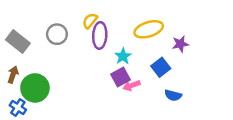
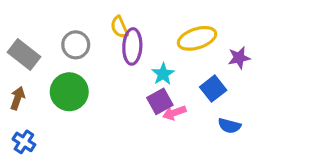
yellow semicircle: (90, 21) -> (119, 27), turned -63
green circle: (35, 88) -> (69, 92), moved

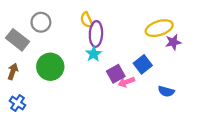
yellow ellipse: (197, 38) -> (159, 28), moved
gray circle: (76, 45) -> (41, 22), moved
cyan star: (163, 74) -> (94, 54), moved
blue square: (213, 89) -> (143, 64), moved

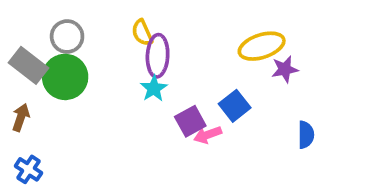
green circle: (50, 67) -> (65, 77), moved
blue semicircle: (166, 91) -> (306, 135), moved, turned -105

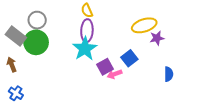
yellow semicircle: (142, 33) -> (87, 11), moved
cyan star: (154, 89) -> (85, 49), size x1.6
brown arrow: (21, 117) -> (12, 65), turned -40

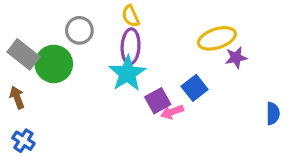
gray circle: (37, 20) -> (79, 30), moved
blue semicircle: (169, 74) -> (273, 113), moved

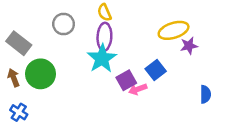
green circle: (54, 64) -> (41, 74), moved
blue semicircle: (273, 113) -> (205, 94), moved

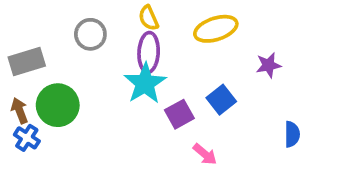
yellow ellipse: (174, 30) -> (216, 29), moved
gray rectangle: (19, 43) -> (27, 62), turned -55
pink arrow: (138, 89) -> (205, 154), moved, turned -120
blue cross: (19, 112) -> (27, 138), moved

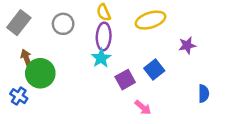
gray rectangle: (27, 62) -> (19, 23), moved, turned -35
cyan star: (145, 83) -> (101, 58), size x0.7
brown arrow: (20, 111) -> (26, 58), moved

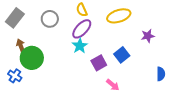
purple ellipse: (104, 37) -> (82, 29), turned 40

